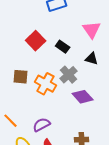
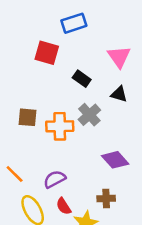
red square: (36, 41) -> (47, 53), moved, turned -30
orange cross: (46, 84) -> (60, 126), turned -30
purple diamond: (83, 97) -> (115, 160), moved

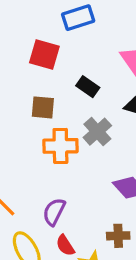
brown square: (27, 117) -> (43, 107), moved
purple semicircle: (55, 179) -> (54, 212), turned -35

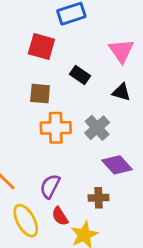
gray cross: (97, 132) -> (97, 128), moved
brown cross: (118, 236) -> (99, 198), moved

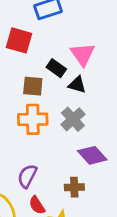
pink triangle: (121, 51) -> (83, 54), moved
black triangle: (121, 92) -> (77, 85), moved
brown square: (40, 94) -> (33, 86), moved

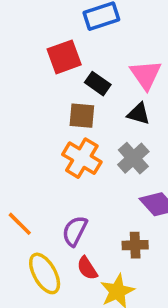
red square: (19, 40) -> (64, 57), turned -36
black rectangle: (56, 68) -> (98, 84), moved
orange cross: (33, 119) -> (82, 158), turned 32

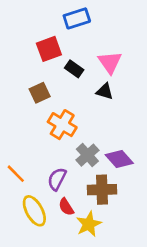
brown square: (82, 116) -> (40, 93), moved, turned -30
gray cross: (133, 158) -> (87, 155), moved
brown cross: (135, 245) -> (102, 190), size x1.5

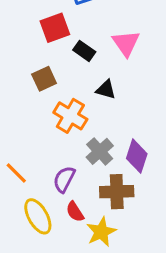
black triangle: (105, 91) -> (106, 90), moved
purple diamond: (119, 159) -> (137, 156), turned 60

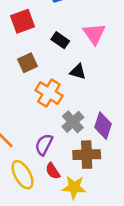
red square: (55, 28) -> (23, 21), moved
yellow star: (101, 232) -> (74, 187), turned 30

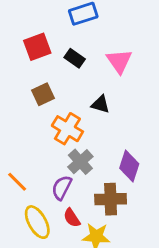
black rectangle: (60, 40) -> (75, 58), moved
gray cross: (73, 122) -> (80, 162), moved

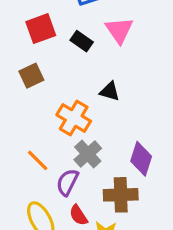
pink triangle: (119, 61) -> (119, 30), moved
brown square: (43, 94) -> (31, 76), moved
orange line: (17, 182) -> (38, 160), moved

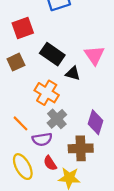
pink triangle: (119, 30) -> (94, 55), moved
black rectangle: (82, 41) -> (52, 54), moved, size x1.5
purple semicircle: (67, 182) -> (42, 139), turned -126

